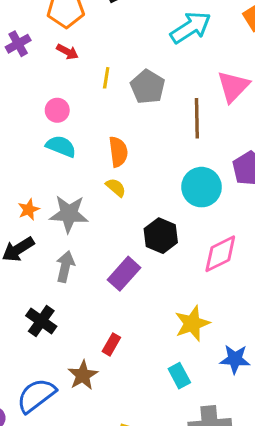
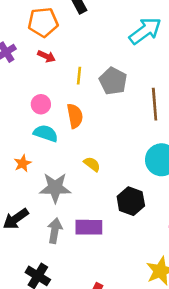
orange semicircle: (118, 152) -> (75, 116), moved
orange star: (29, 210) -> (23, 163), moved
purple rectangle: (124, 274) -> (89, 227), moved, turned 52

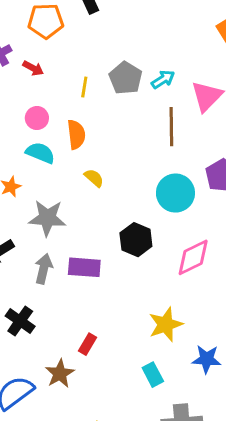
cyan arrow: (145, 31) -> (163, 79), moved, size x0.6
red arrow: (46, 56) -> (33, 68), moved
gray pentagon: (113, 81) -> (126, 78), moved
yellow semicircle: (92, 164) -> (94, 178), moved

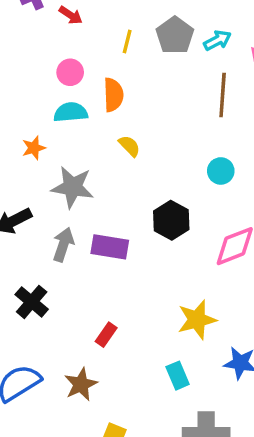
cyan semicircle: (40, 153) -> (71, 112), turned -32
cyan circle: (175, 193) -> (221, 171), size x0.6
brown star: (60, 374) -> (81, 384), moved

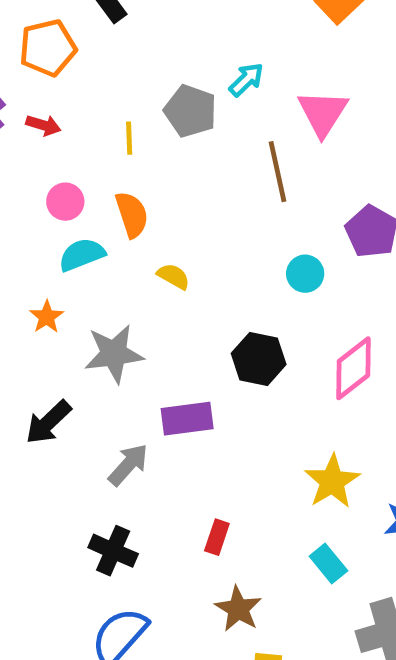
cyan arrow: (217, 40) -> (246, 80), moved
gray arrow: (63, 245) -> (128, 465), moved, turned 40
black cross: (32, 302) -> (113, 551), moved
brown star: (81, 384) -> (238, 609), moved

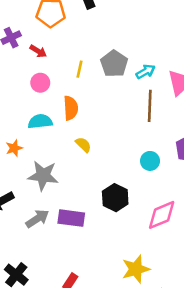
cyan arrow: (246, 80) -> (146, 72), moved
pink circle: (65, 202) -> (40, 83), moved
gray arrow: (128, 465) -> (37, 219), moved

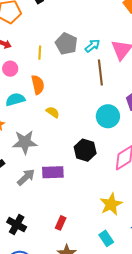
cyan circle: (150, 161) -> (108, 116), size x1.5

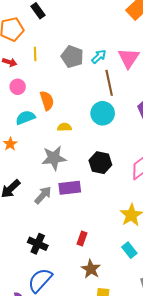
yellow line: (40, 53) -> (35, 54), moved
yellow semicircle: (53, 112) -> (64, 127), turned -32
cyan circle: (108, 116) -> (103, 113), moved
gray star: (25, 142) -> (54, 158), moved

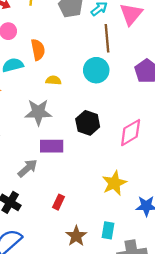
gray arrow: (43, 195) -> (28, 168), moved
cyan rectangle: (129, 250) -> (108, 230), moved, turned 42
brown star: (91, 269) -> (76, 236), moved

